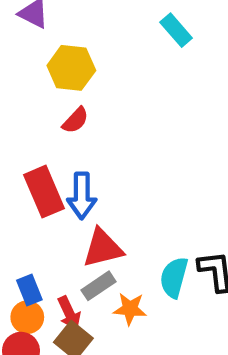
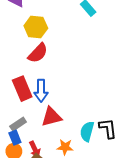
red semicircle: (75, 120) -> (38, 53), size x1.5
gray rectangle: (98, 286) -> (18, 124), moved

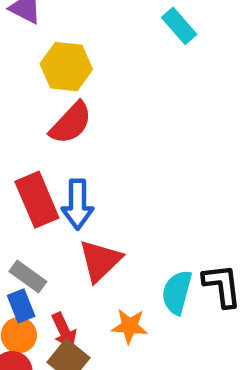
red triangle: (51, 117) -> (100, 261), turned -30
gray rectangle: (18, 124) -> (28, 276), turned 70

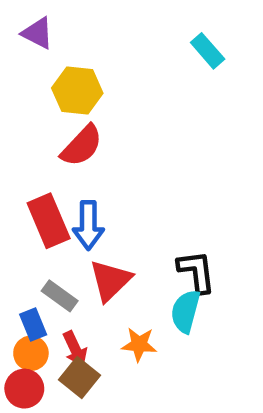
cyan rectangle: (179, 26) -> (208, 51), moved
gray rectangle: (28, 276) -> (60, 296), moved
black L-shape: (222, 286) -> (196, 272), moved

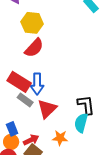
red rectangle: (49, 221) -> (19, 82), turned -35
gray rectangle: (60, 296) -> (25, 100), moved
red arrow: (75, 349) -> (31, 140), turned -91

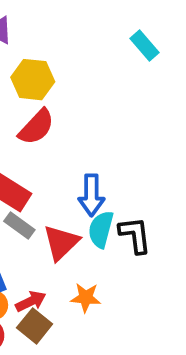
blue arrow: (37, 84) -> (91, 195), moved
cyan semicircle: (81, 123) -> (101, 229), moved

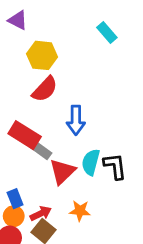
cyan rectangle: (144, 45) -> (107, 32), moved
blue arrow: (91, 195) -> (76, 120), moved
gray rectangle: (19, 226) -> (41, 150), moved

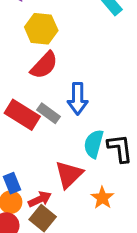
gray rectangle: (41, 150) -> (48, 113), moved
red triangle: (62, 172) -> (69, 174), moved
orange star: (80, 211) -> (102, 198), moved, turned 30

